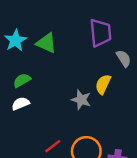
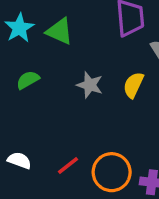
gray star: (81, 100) -> (90, 85), moved
white semicircle: (21, 104) -> (19, 160), moved, turned 42

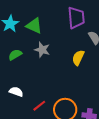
gray star: (90, 85) -> (42, 50), moved
white semicircle: (19, 160) -> (16, 92), moved

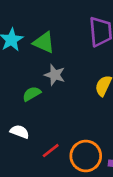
green semicircle: (15, 55) -> (32, 94), moved

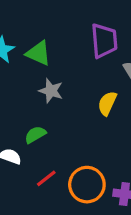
green semicircle: (32, 94) -> (35, 135), moved

